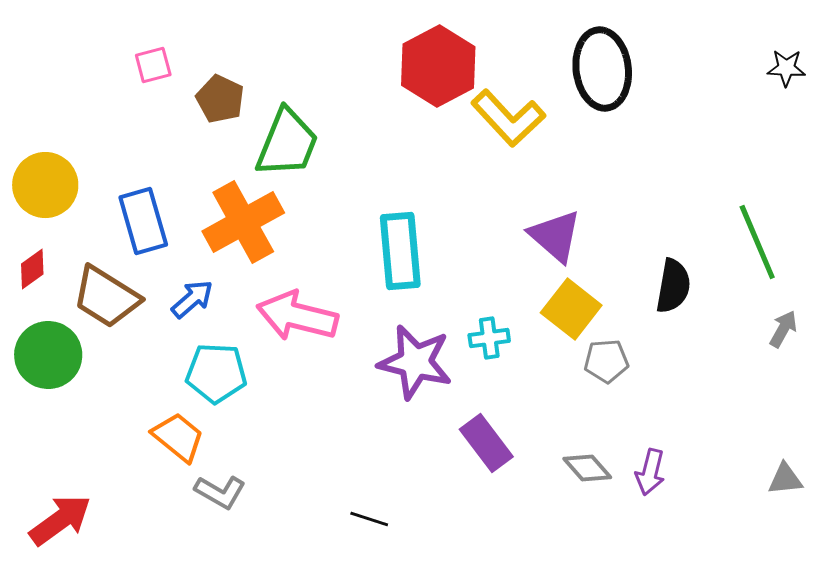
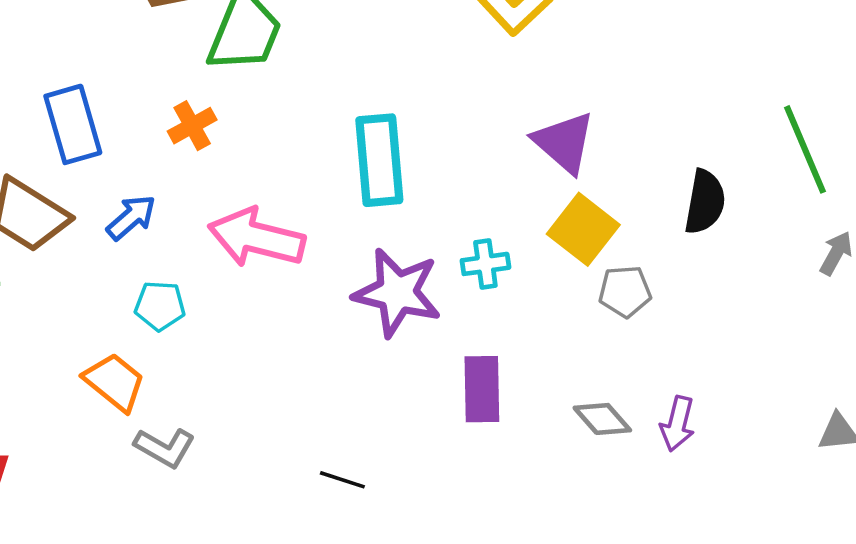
orange cross: (243, 222) -> (192, 126), size x0.5
cyan pentagon: (216, 373) -> (160, 306), size x0.7
purple rectangle: (486, 443) -> (482, 389), turned 36

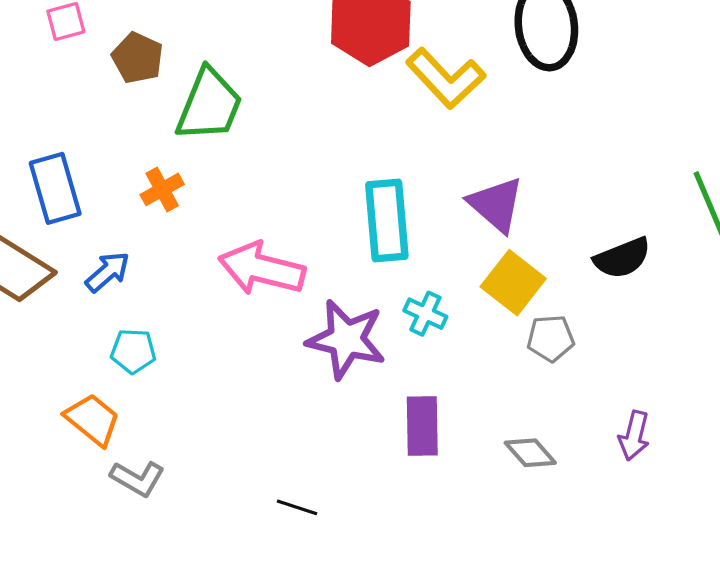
cyan rectangle: (379, 160) -> (387, 221), moved
black semicircle: (705, 202) -> (622, 258), turned 58
pink arrow: (256, 238) -> (262, 269), moved
cyan cross: (485, 264) -> (425, 314), turned 33
purple arrow: (677, 424) -> (634, 436), moved

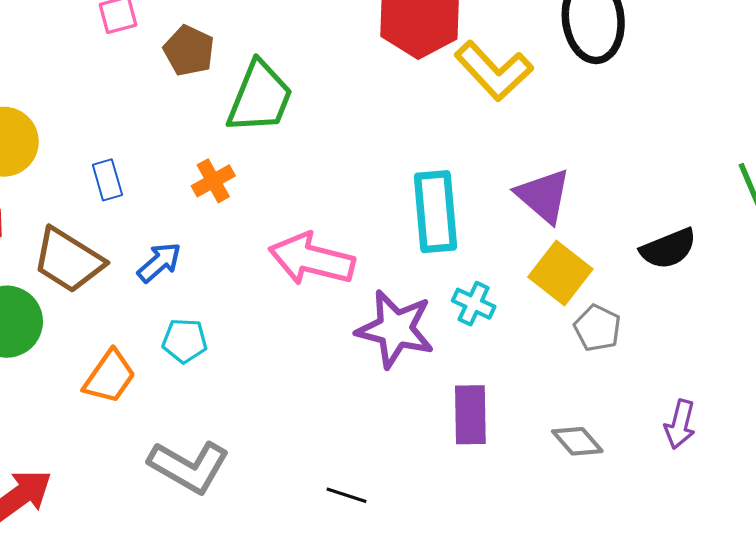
blue rectangle: (55, 188) -> (107, 180), size x0.6
gray pentagon: (551, 338) -> (597, 328), turned 30
orange trapezoid: (93, 420) -> (110, 377), moved, turned 86
gray L-shape: (138, 478) -> (189, 467), size x1.5

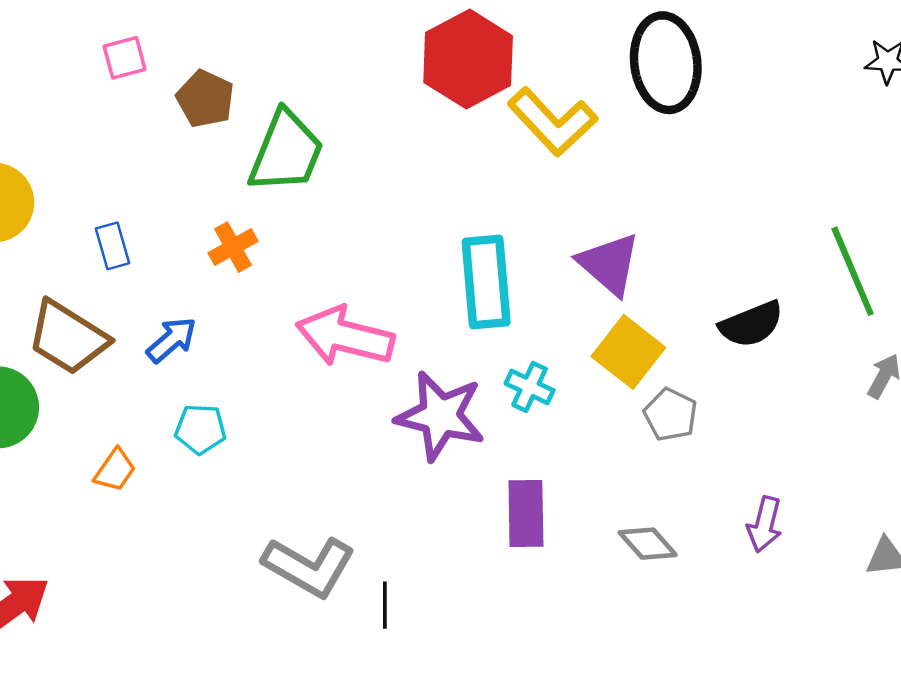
orange trapezoid: (110, 377) -> (115, 470), size x0.7
gray L-shape: (189, 467) -> (309, 567), moved
black line: (347, 495) -> (385, 605), turned 72

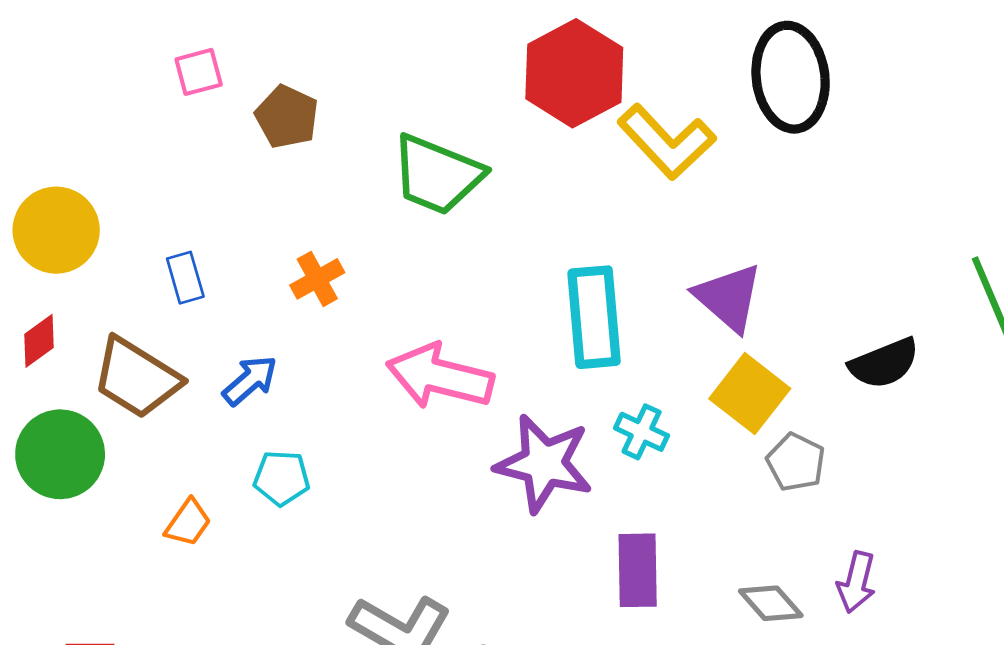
green trapezoid: (286, 152) -> (437, 175), moved, turned 90
purple arrow: (765, 524) -> (856, 582), moved

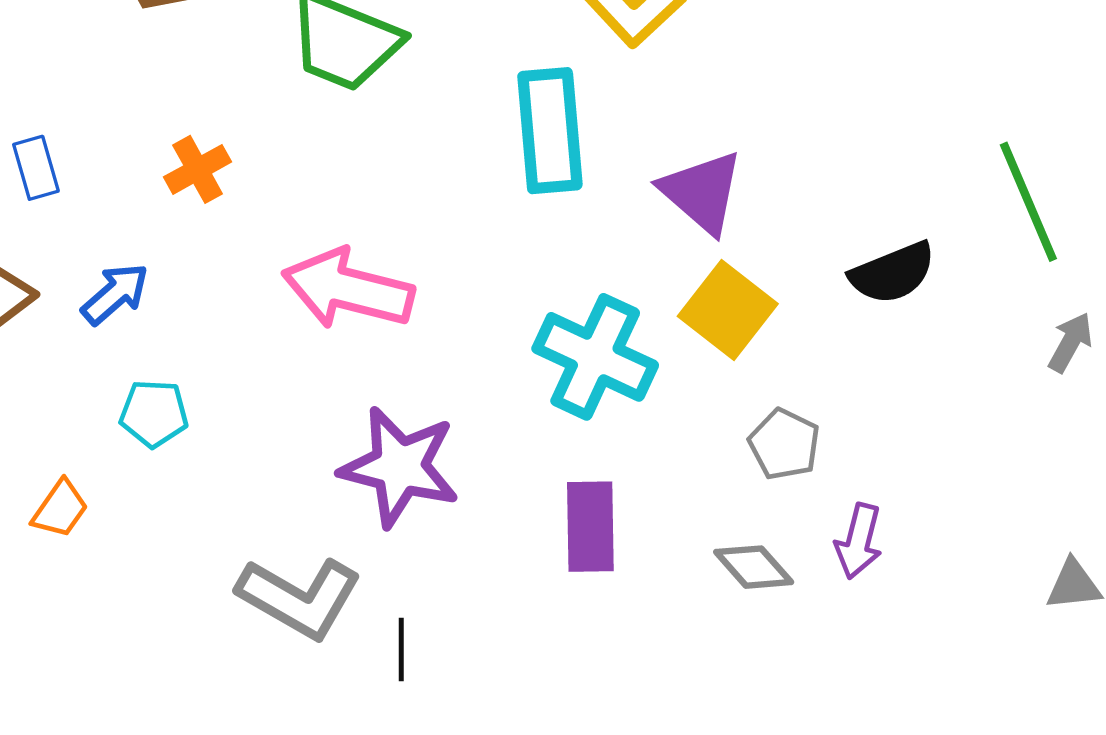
cyan rectangle: (594, 317) -> (550, 131), moved
cyan cross: (642, 432) -> (595, 357), size x1.8
gray pentagon: (796, 462) -> (784, 444), moved
purple star: (544, 464) -> (400, 467), moved
orange trapezoid: (188, 523) -> (60, 509), moved

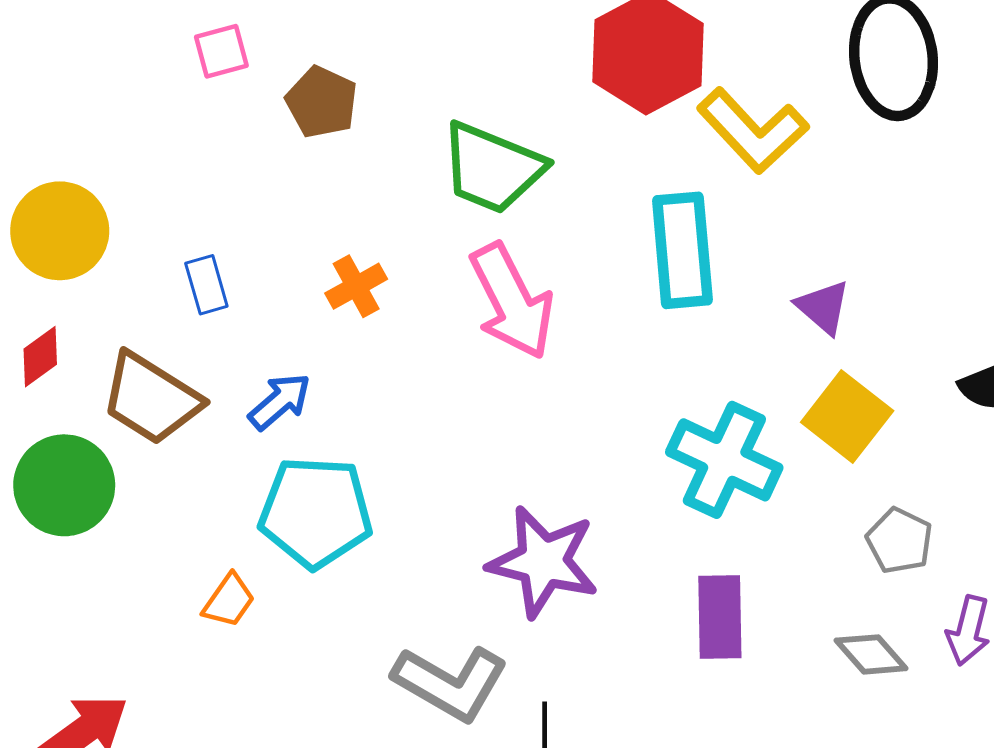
purple triangle: (702, 192) -> (823, 307), size x0.7
pink arrow: (348, 289) -> (512, 301), moved, turned -131
cyan pentagon: (154, 413) -> (316, 512), size x1.8

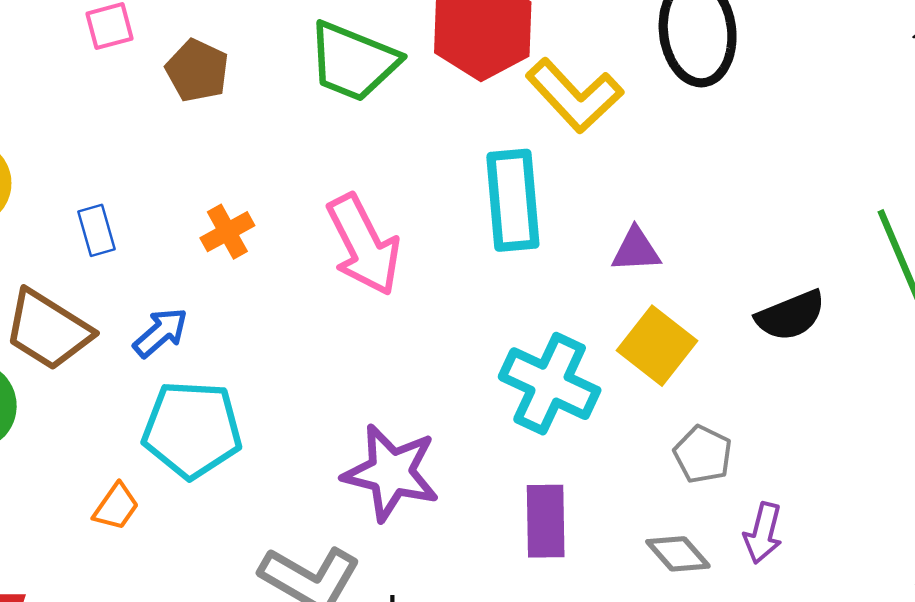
green trapezoid: (492, 168) -> (353, 61), moved
purple triangle: (823, 307) -> (636, 250), turned -44

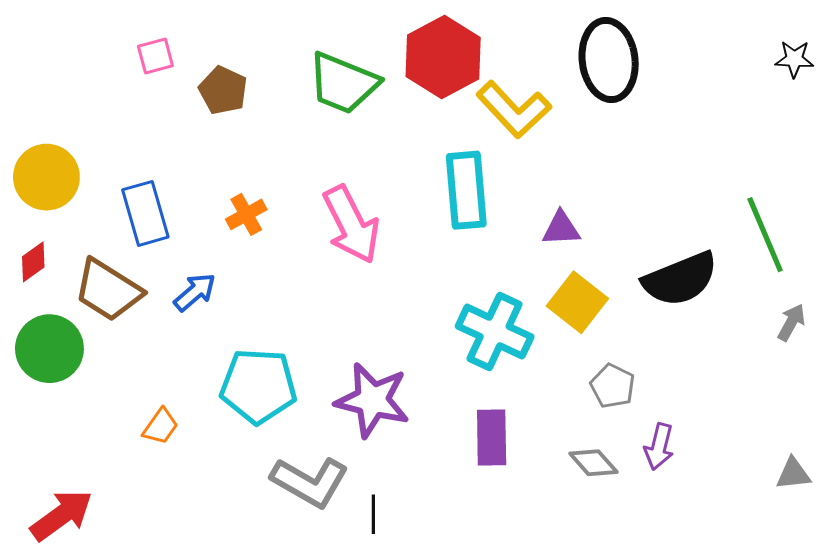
blue rectangle: (96, 230) -> (145, 213), size x1.6
black semicircle: (791, 316) -> (680, 279), size x1.4
cyan pentagon: (192, 429) -> (258, 386), moved

